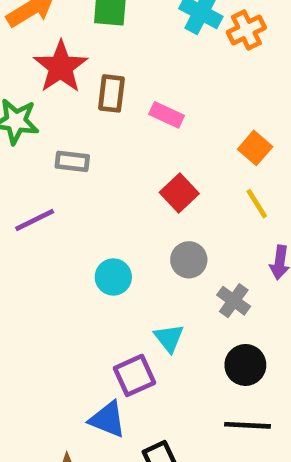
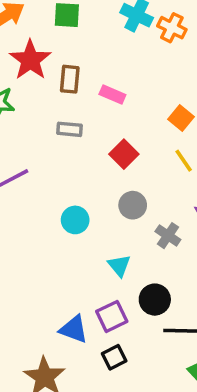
orange cross: (246, 30) -> (172, 28), turned -36
gray rectangle: (72, 161) -> (70, 129), moved
black circle: (245, 365) -> (155, 300), moved
purple square: (135, 375) -> (112, 316), moved

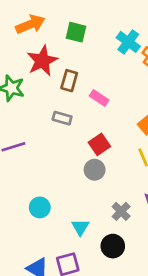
gray circle: (133, 205) -> (95, 170), moved
cyan circle: (75, 220) -> (40, 207), moved
black circle: (155, 300) -> (113, 246), moved

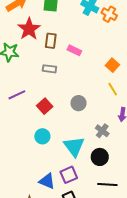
red square: (99, 144) -> (45, 106), moved
cyan triangle: (80, 227) -> (74, 146), size x1.6

